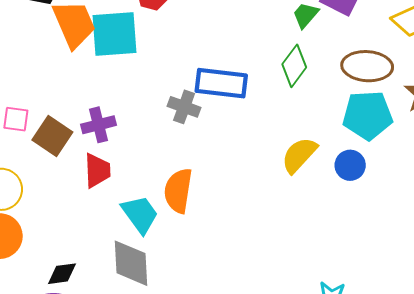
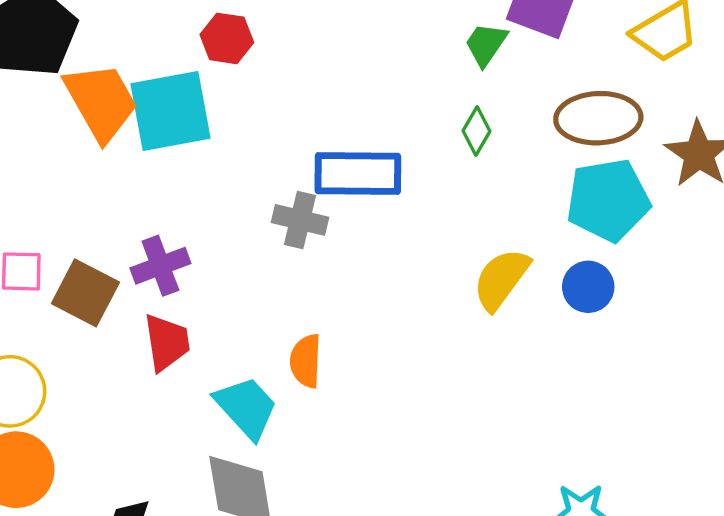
green diamond: (294, 66) -> (476, 131), size x0.7
orange semicircle: (178, 191) -> (306, 361), size x0.7

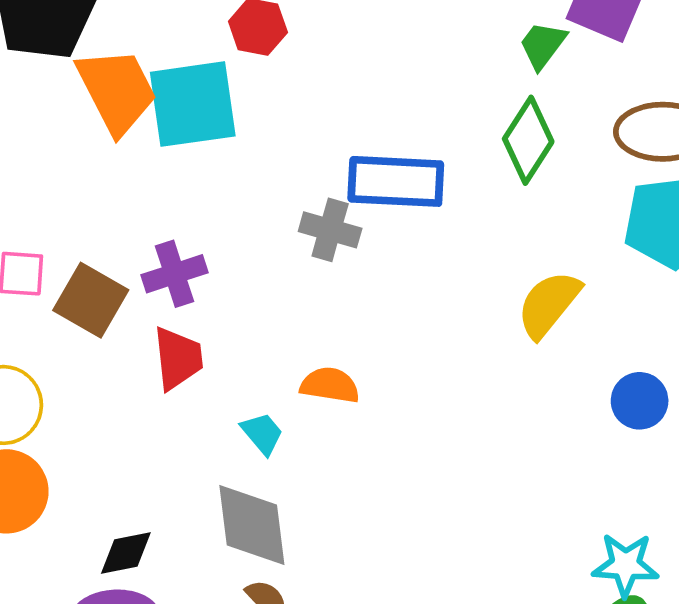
green diamond: (476, 131) -> (528, 140), size x1.6
blue circle: (588, 287) -> (640, 401), moved
orange semicircle: (306, 361) -> (330, 385), turned 94
cyan trapezoid: (246, 407) -> (262, 433), size x0.6

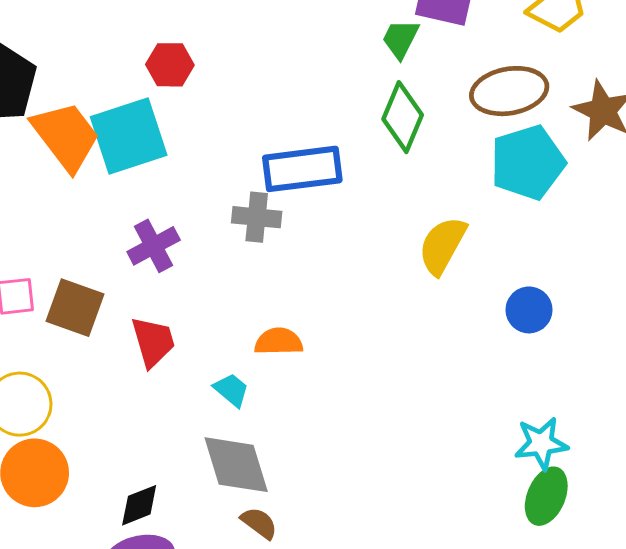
purple cross: (175, 274) -> (154, 246), moved

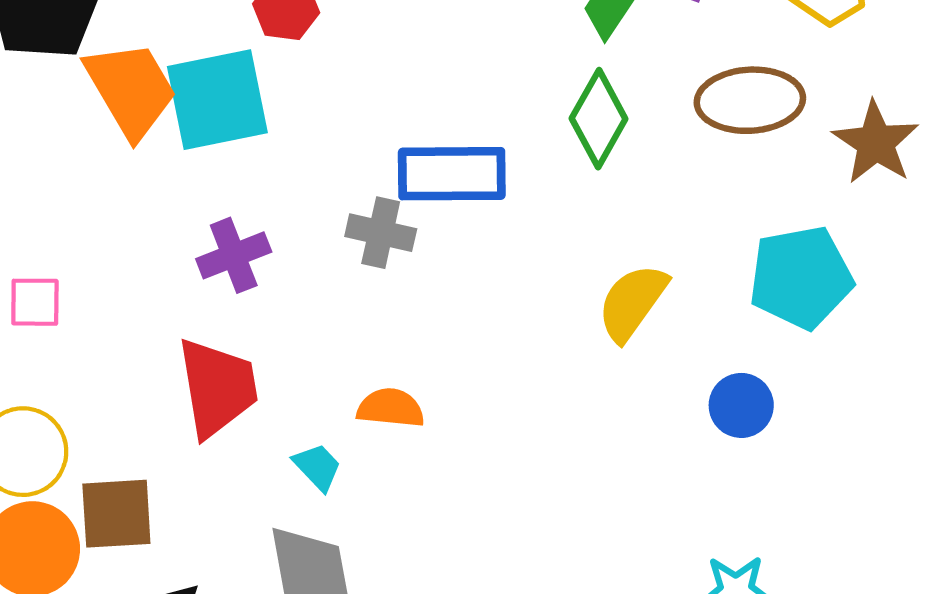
cyan pentagon: (528, 163) -> (801, 277), moved
brown square: (75, 308) -> (116, 514), moved, turned -30
red trapezoid: (153, 342) -> (217, 387), size x1.4

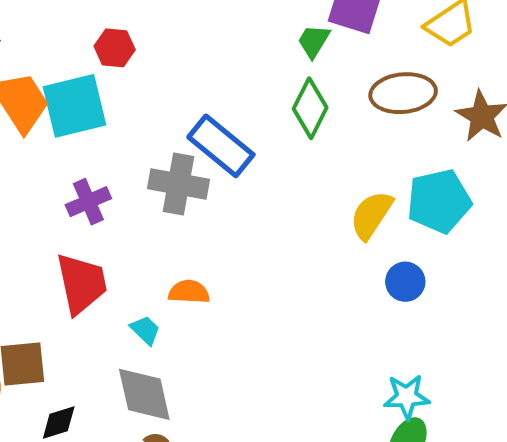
blue rectangle: (452, 174) -> (221, 146), turned 42
gray cross: (381, 233) -> (179, 184), size x1.4
yellow semicircle: (632, 302) -> (371, 215), moved

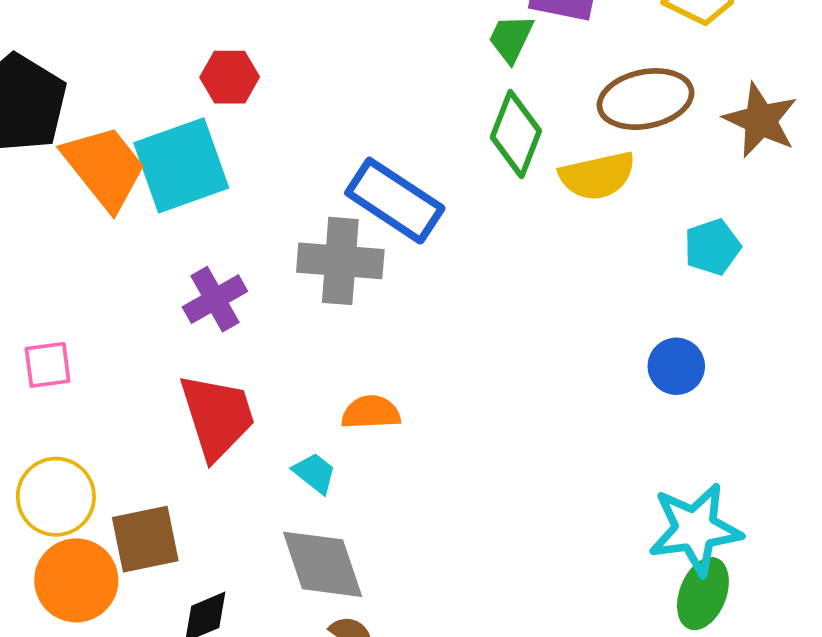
cyan pentagon: (439, 201) -> (712, 247), size x0.6
yellow semicircle: (371, 215) -> (597, 176), moved, turned -130
cyan star: (407, 397) -> (695, 529), size x1.4

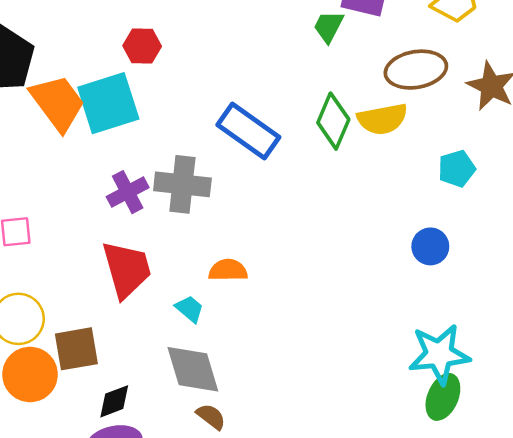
green diamond: (516, 134) -> (333, 121), moved
gray cross: (340, 261) -> (182, 184), moved

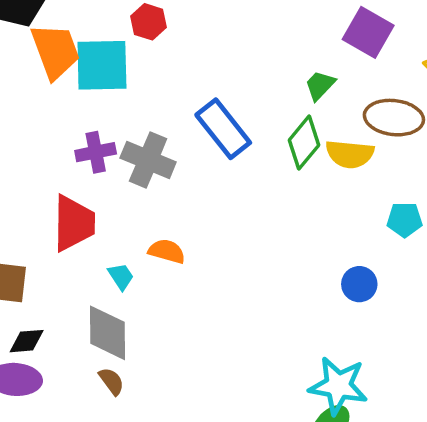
green trapezoid: (329, 27) -> (320, 85), moved

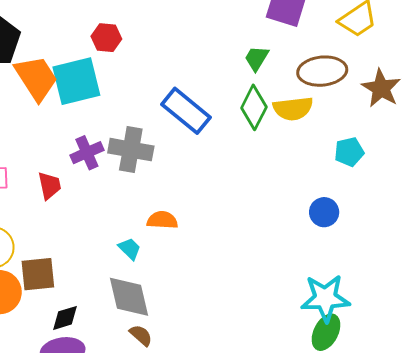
red trapezoid: (74, 223) -> (49, 186), moved, size x0.6

